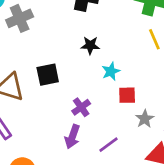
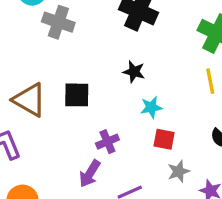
gray cross: (20, 18) -> (58, 22), turned 30

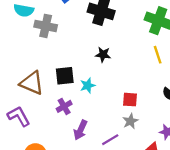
cyan star: (151, 107) -> (88, 85), moved
purple cross: (107, 142) -> (64, 106), moved
gray star: (179, 171) -> (130, 121), moved

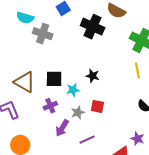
black star: (103, 55) -> (93, 76), moved
red square: (130, 100) -> (97, 106), moved
gray star: (130, 121) -> (78, 112), moved

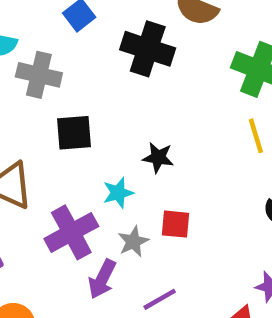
black square: (54, 79) -> (74, 133), moved
purple cross: (50, 106) -> (71, 232), size x1.6

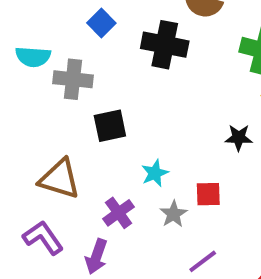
black star: (158, 157) -> (239, 138), moved
purple cross: (71, 232) -> (118, 213), size x0.7
purple arrow: (102, 279) -> (96, 257), moved

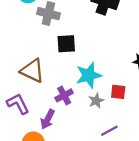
cyan star: (155, 173) -> (89, 75), size x1.6

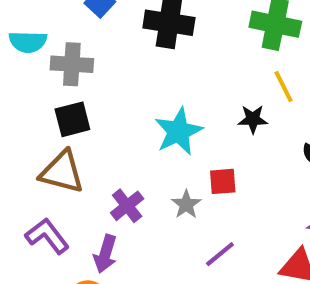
black square: (66, 44) -> (72, 119), moved
cyan star: (89, 75) -> (178, 131), moved

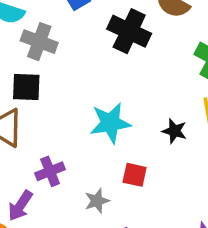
gray star: (186, 204) -> (97, 201), moved

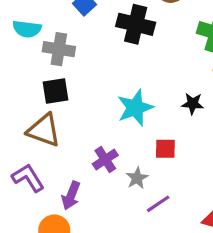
purple cross: (50, 171) -> (105, 160), moved

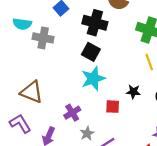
black square: (55, 91) -> (91, 52), moved, turned 36
black star: (193, 104) -> (133, 92), moved
gray star: (137, 178) -> (87, 133), moved

